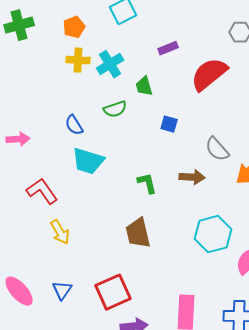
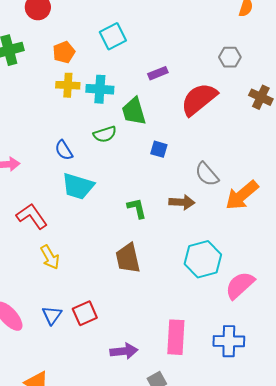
cyan cross: (110, 64) -> (100, 89), turned 36
green trapezoid: (144, 86) -> (134, 111), size x1.4
red square: (113, 292) -> (85, 313), moved, size x0.7

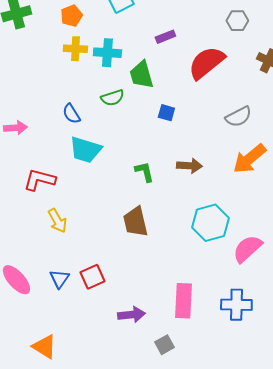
gray semicircle: (207, 174) -> (238, 117), moved, turned -76
red L-shape: (32, 216) -> (39, 180), turned -40

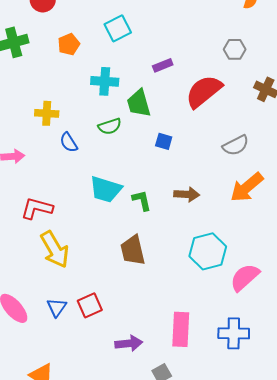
yellow cross: (75, 49) -> (47, 113), moved
cyan trapezoid: (85, 150) -> (106, 189), moved
yellow arrow: (57, 221) -> (55, 249), size x1.5

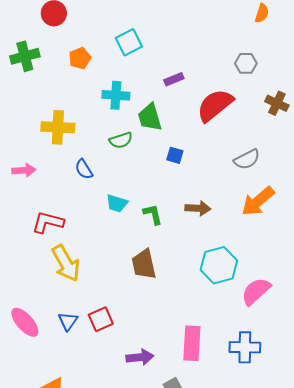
yellow cross: (47, 113) -> (58, 127), size x1.4
blue semicircle: (69, 142) -> (84, 169), moved
cyan trapezoid: (106, 189) -> (117, 203), size x0.7

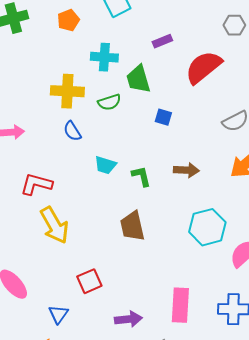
yellow cross: (58, 127) -> (67, 91), moved
blue triangle: (68, 321) -> (58, 314), moved

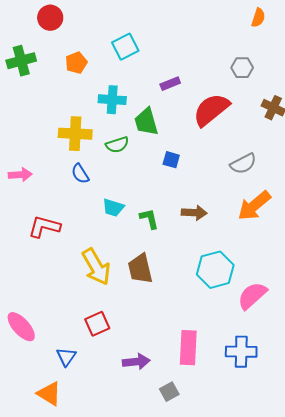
yellow arrow: (54, 225) -> (96, 267), moved

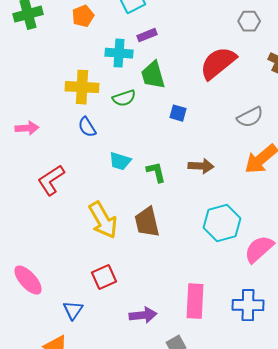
purple rectangle: (170, 84) -> (147, 35), moved
red L-shape: (44, 227) -> (51, 180), turned -48

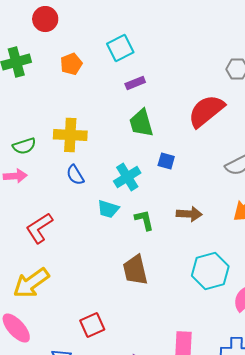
cyan cross: (119, 53) -> (127, 177), moved, turned -36
green semicircle: (124, 98) -> (24, 146), moved
yellow arrow: (103, 220) -> (31, 283), moved, turned 84

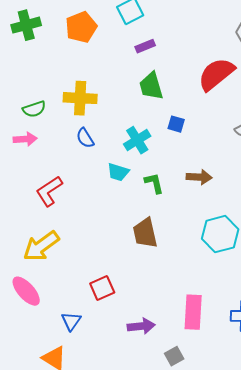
orange pentagon: (71, 64) -> (81, 27), size x1.4

